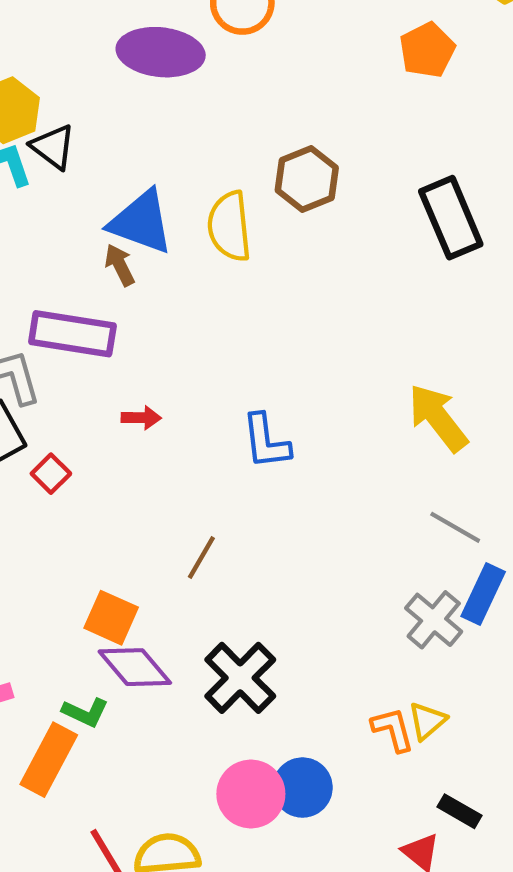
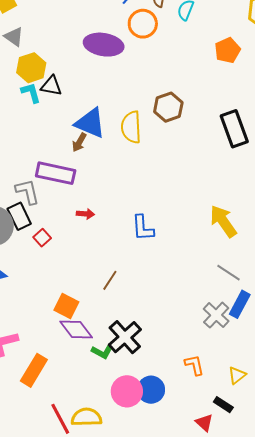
black triangle: (53, 147) -> (51, 86), turned -30
brown arrow: (120, 265) -> (79, 142), turned -126
green L-shape: (85, 712) -> (102, 352), moved
yellow triangle: (427, 721) -> (237, 375), moved

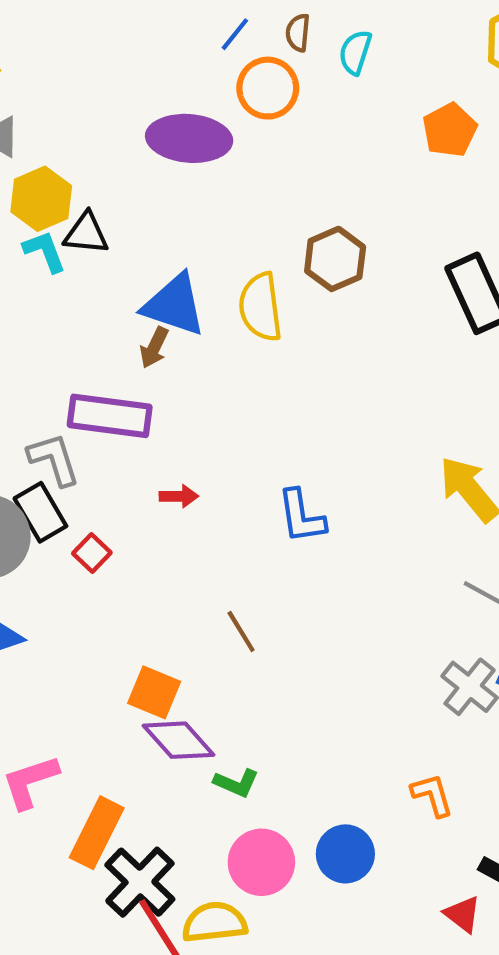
brown line: (110, 280) -> (241, 631), turned -60
black cross: (125, 337) -> (140, 882), moved
pink circle: (127, 391) -> (261, 862), moved

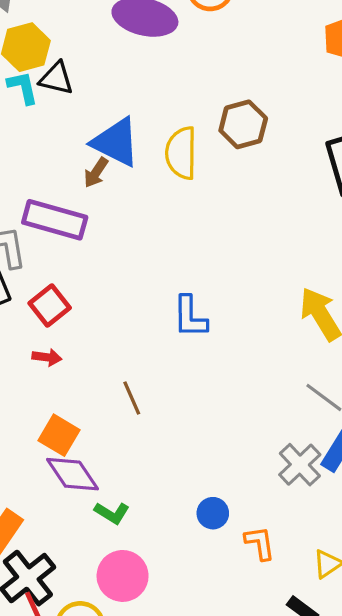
red arrow: (179, 496) -> (47, 357), moved
red square: (92, 553) -> (50, 305), moved, size x1.4
blue circle: (345, 854) -> (213, 513), moved, size x0.7

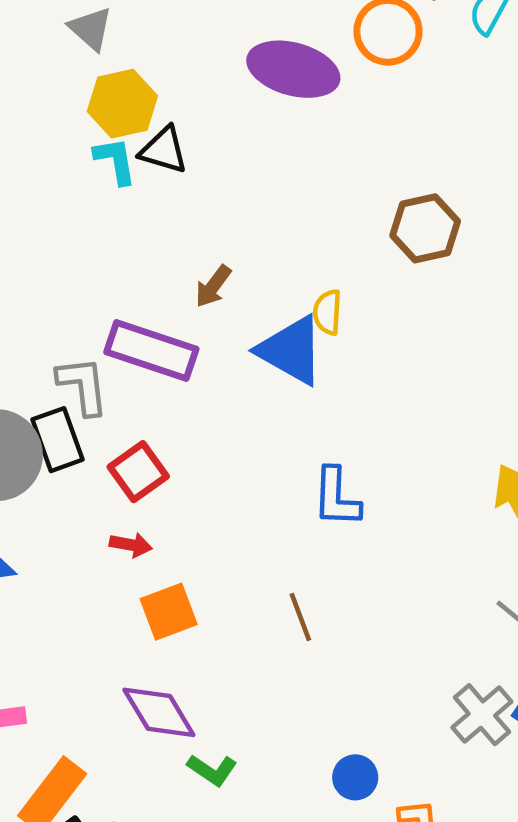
blue triangle: (116, 142) -> (291, 350), moved
yellow semicircle: (181, 153) -> (328, 312), moved, size x0.6
brown line: (132, 398) -> (300, 617), moved
orange square: (59, 435) -> (169, 612), moved, turned 36

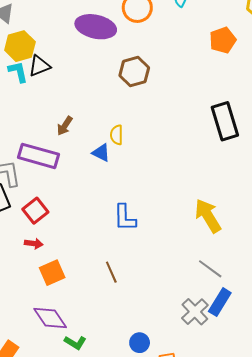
black triangle: (164, 150) -> (39, 66), turned -35
brown hexagon: (425, 228) -> (134, 72), moved
blue triangle: (291, 350) -> (101, 153), size x0.6

